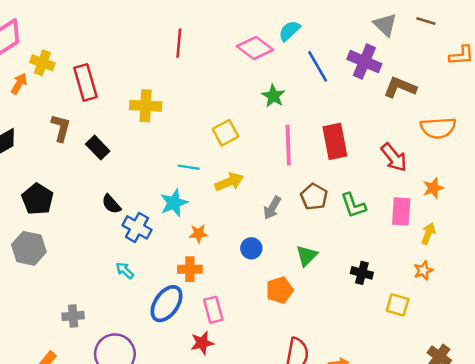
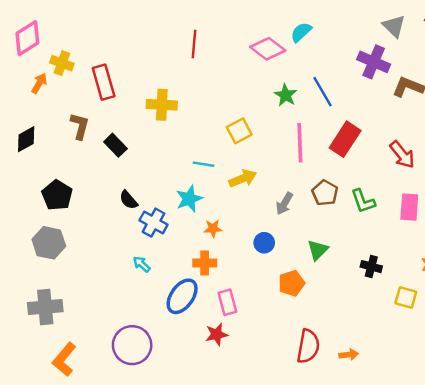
blue line: (318, 66) -> (322, 92), moved
red rectangle: (335, 141) -> (345, 139), turned 44
gray cross: (73, 316) -> (45, 307), moved, size x1.6

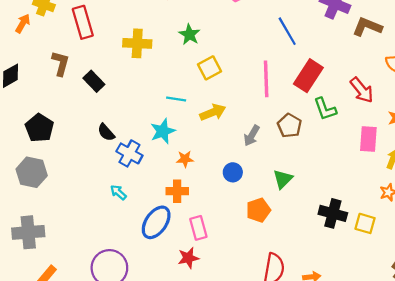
green star: (286, 95) -> (189, 35), moved
green L-shape: (363, 201) -> (325, 109), moved
black cross: (371, 267) -> (333, 213), moved, size x1.4

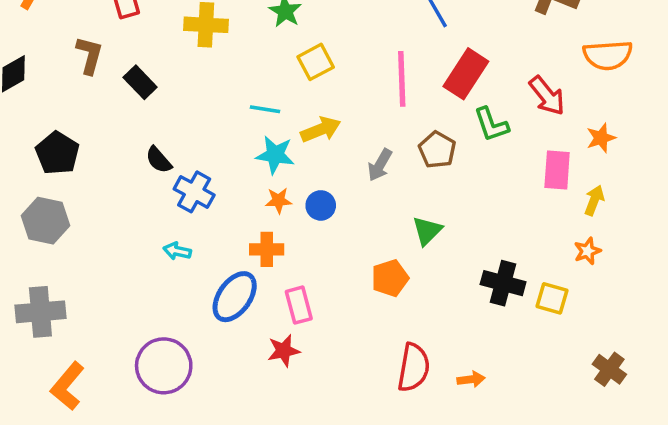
cyan star: (163, 131) -> (275, 155), moved, turned 30
blue circle: (233, 172) -> (321, 205), moved
cyan arrow: (118, 192) -> (177, 251), turned -30

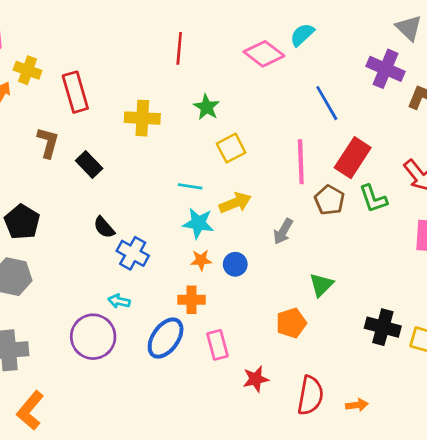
brown pentagon: (437, 150) -> (329, 200), moved
red star: (284, 351) -> (256, 379), moved
purple circle: (164, 366) -> (93, 337), moved

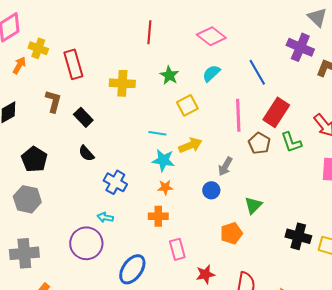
cyan semicircle: (302, 35) -> (211, 73), moved
black semicircle: (104, 227) -> (86, 153), moved
blue circle: (235, 264) -> (211, 190), moved
blue ellipse: (166, 338) -> (132, 269), moved

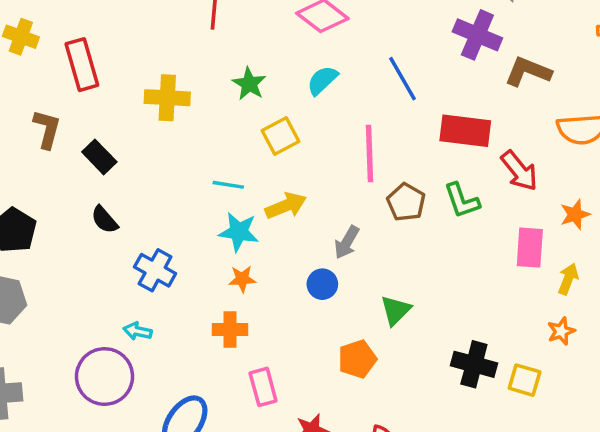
red rectangle: (276, 112) -> (465, 131), moved, turned 64

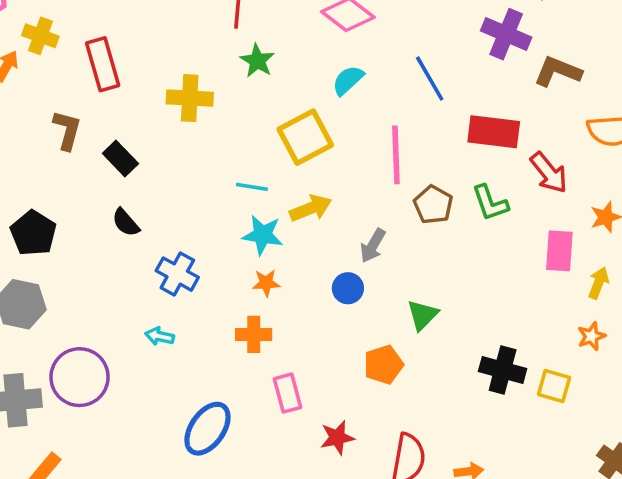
green star: (249, 84) -> (257, 61), moved
yellow square: (281, 136) -> (305, 137), size x1.4
purple circle: (105, 377) -> (80, 377), moved

